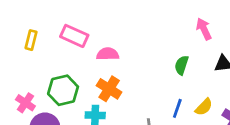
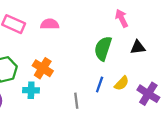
pink semicircle: (108, 54) -> (50, 24), moved
green semicircle: (182, 65) -> (103, 48), size x1.5

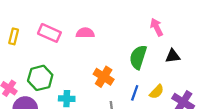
orange cross: (43, 68) -> (104, 77), moved

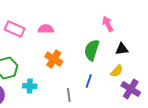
orange cross: (104, 77) -> (54, 59), moved
yellow semicircle: (157, 92) -> (117, 71), moved

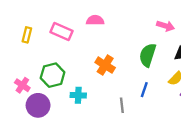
pink arrow: (108, 24) -> (166, 26), turned 133
pink semicircle: (46, 29) -> (95, 20), moved

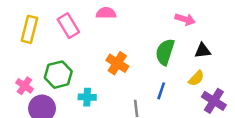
pink rectangle: (62, 32) -> (68, 26), turned 35
yellow rectangle: (27, 35) -> (29, 29), size x1.5

